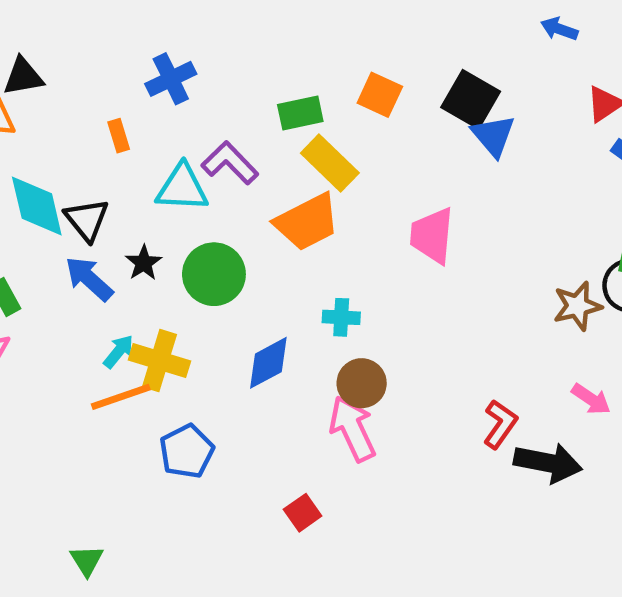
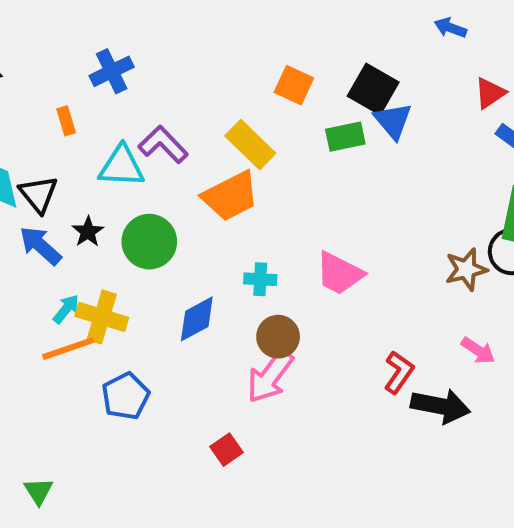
green rectangle: (300, 113) -> (345, 137), moved
pink trapezoid: (432, 236) -> (339, 273), moved, turned -68
pink arrow: (353, 429) -> (270, 376), turned -118

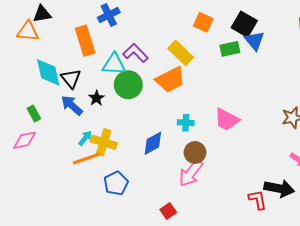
orange rectangle: (66, 121) -> (85, 41), size x2.0
green circle: (149, 242) -> (128, 85), moved
red L-shape: (399, 372) -> (258, 200), moved, turned -45

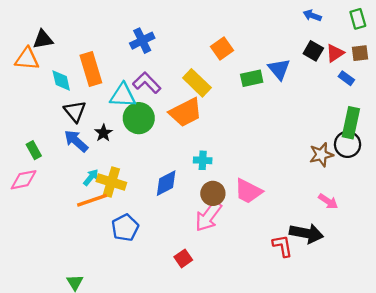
blue cross: (109, 15) -> (142, 41), moved
orange square: (203, 22) -> (222, 49), turned 30
black square: (244, 24) -> (313, 51), moved, size x0.7
cyan diamond: (48, 72) -> (61, 80), moved, size x0.7
pink trapezoid: (227, 120) -> (248, 191), moved

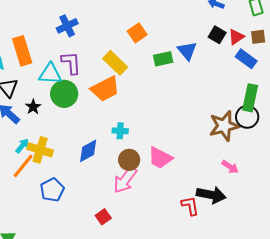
blue rectangle: (346, 78) -> (246, 59), size x1.5
purple L-shape: (147, 83) -> (71, 63), turned 40
brown star: (321, 155) -> (224, 126), size x1.4
orange line: (92, 200) -> (23, 166), turned -32

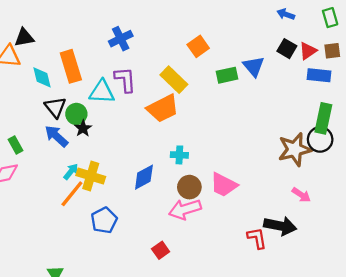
blue rectangle: (246, 59) -> (319, 75), turned -30
green circle: (64, 94) -> (76, 114), moved, size x0.7
pink arrow: (125, 180) -> (185, 209), turned 36

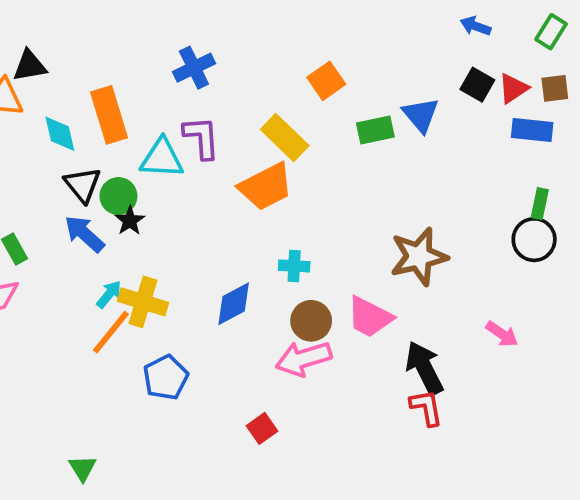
green rectangle: (330, 18) -> (551, 32), turned 48
green rectangle: (323, 118) -> (540, 204), size x0.6
brown star: (295, 149) -> (419, 257), moved
black arrow: (280, 226) -> (424, 368), moved, turned -128

